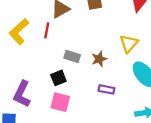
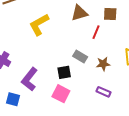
red line: (47, 30) -> (96, 32), moved

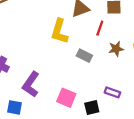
yellow L-shape: (39, 24) -> (59, 31), moved, turned -40
brown star: (103, 64) -> (116, 49), moved
black square: (64, 72) -> (92, 107), moved

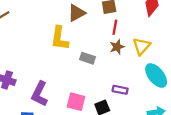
red line: (100, 28) -> (115, 27), moved

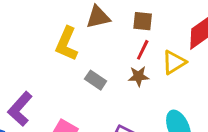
yellow triangle: (141, 46) -> (174, 62), moved

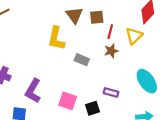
brown triangle: (98, 17) -> (74, 15), turned -42
brown square: (143, 21) -> (97, 17), moved

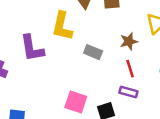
red line: (110, 32) -> (130, 69), moved, turned -32
purple L-shape: (33, 91) -> (32, 48), moved, turned -40

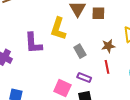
gray rectangle: (93, 52) -> (80, 51), turned 32
purple rectangle: (128, 92) -> (84, 77), moved

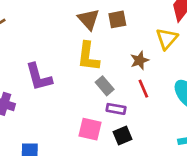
yellow L-shape: (58, 29) -> (88, 56), moved
gray rectangle: (80, 51) -> (105, 86), moved

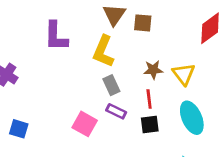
yellow triangle: (167, 39) -> (184, 74), moved, turned -35
purple L-shape: (39, 77) -> (56, 36), moved
black square: (122, 136) -> (150, 125), moved

